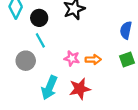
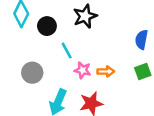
cyan line: (40, 40) -> (67, 51), moved

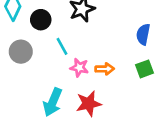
gray circle: (32, 73) -> (21, 52), moved

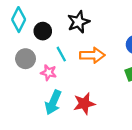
pink star: (79, 68) -> (49, 73), moved
orange arrow: (105, 69) -> (92, 55), moved, size x1.5

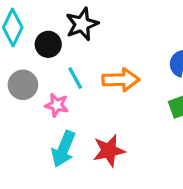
black star: (78, 22) -> (82, 24), moved

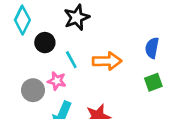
black circle: (48, 44) -> (45, 43), moved
gray circle: (23, 85) -> (33, 90), moved

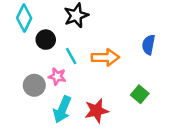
green square: (153, 82) -> (140, 94), moved, turned -30

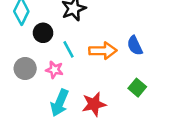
blue semicircle: (149, 45) -> (135, 46), moved, turned -36
gray circle: (34, 85) -> (25, 68), moved

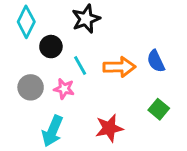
cyan arrow: (60, 103) -> (52, 131), moved

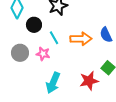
red star: (109, 128) -> (89, 81), moved
cyan arrow: (52, 131) -> (53, 83), moved

